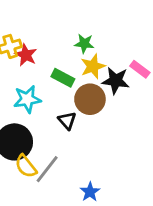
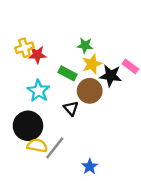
red star: (26, 55) -> (37, 55), turned -30
cyan star: (27, 99) -> (38, 91), turned -30
yellow semicircle: (26, 166) -> (37, 146), turned 138

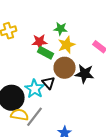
red star: (37, 55) -> (40, 42), moved
black star: (111, 76) -> (84, 74), moved
cyan star: (38, 91) -> (34, 89), moved

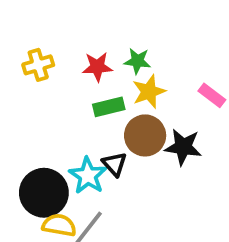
red star: (40, 42) -> (97, 67), moved
green rectangle: (46, 53) -> (109, 107), turned -42

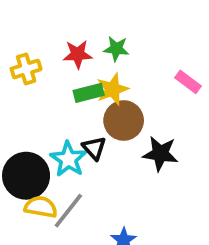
yellow cross: (38, 65) -> (26, 69), moved
yellow star: (149, 92) -> (113, 89), moved
black star: (183, 147) -> (160, 154), moved

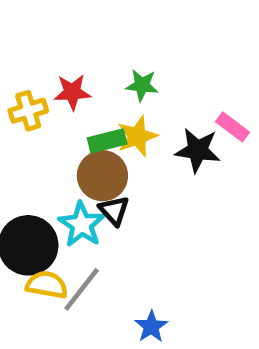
red star: (78, 54) -> (72, 92), moved
brown circle: (124, 120) -> (102, 176), moved
black star: (160, 154) -> (198, 150), moved

